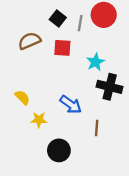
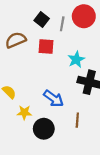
black circle: (59, 150) -> (44, 129), moved

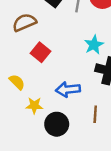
red square: (46, 47) -> (41, 52), moved, turned 35
blue arrow: (54, 98) -> (68, 89), turned 138

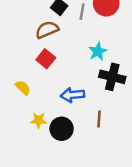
brown semicircle: (24, 22) -> (47, 30), moved
yellow star: (34, 106) -> (39, 120), moved

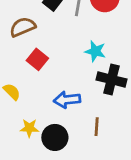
brown semicircle: (47, 30) -> (23, 27), moved
cyan star: (98, 51) -> (95, 51), turned -30

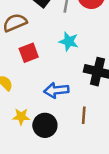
cyan star: (95, 51) -> (69, 41), moved
red square: (37, 59) -> (29, 53), turned 30

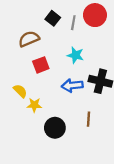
blue arrow: (56, 90) -> (72, 86), moved
yellow star: (21, 117) -> (34, 105), moved

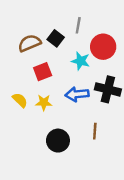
red circle: (95, 15) -> (103, 47), moved
black square: (53, 18) -> (56, 38), moved
yellow star: (34, 105) -> (44, 103), moved

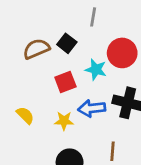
gray line: (78, 25) -> (93, 17), moved
red square: (43, 72) -> (65, 82), moved
yellow star: (44, 103) -> (64, 121), moved

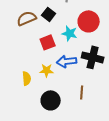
yellow semicircle: (25, 115) -> (27, 78), moved, turned 40

